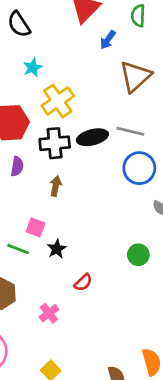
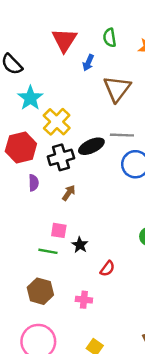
cyan star: (33, 68) -> (30, 98), size x1.5
brown arrow: (56, 186) -> (69, 193), turned 35
pink cross: (49, 313) -> (84, 300), turned -35

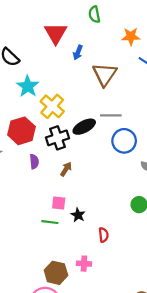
green semicircle: (110, 38) -> (94, 14), moved
red semicircle: (107, 269) -> (104, 235), turned -40
brown hexagon: (40, 291) -> (56, 273), moved

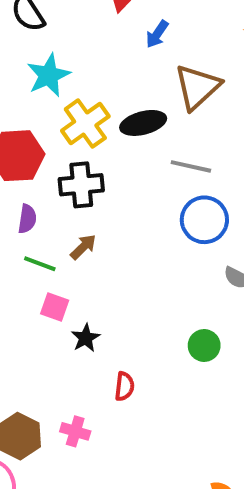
black ellipse: (84, 127) -> (143, 123), moved
green line: (50, 222) -> (40, 264), moved

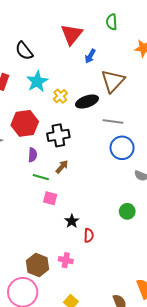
yellow cross: (85, 124) -> (60, 96), moved, size x0.6
black star: (86, 338) -> (72, 221), moved

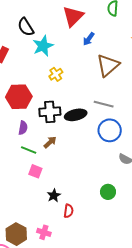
cyan star: (37, 81) -> (43, 46), moved
black ellipse: (87, 102) -> (76, 115), moved

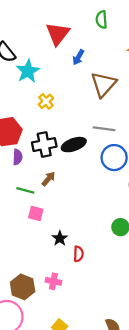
purple semicircle: (23, 128) -> (18, 157), moved

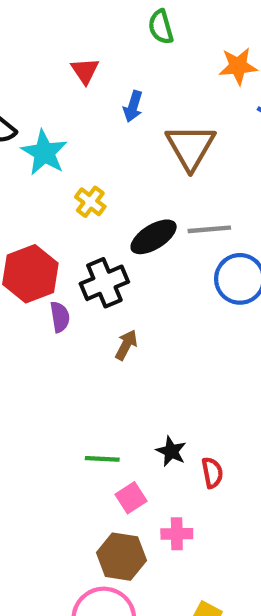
red triangle: (58, 34) -> (85, 71), size x0.6
black ellipse: (74, 145) -> (154, 237), moved
green line: (25, 190) -> (102, 459), moved
pink square: (36, 214) -> (131, 498), moved, turned -35

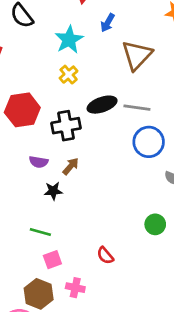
cyan star: (44, 153) -> (69, 40), moved
purple semicircle: (60, 317) -> (39, 162), moved, turned 96
black star: (171, 451) -> (53, 191), moved, turned 30
red semicircle: (212, 473) -> (105, 255), turned 138

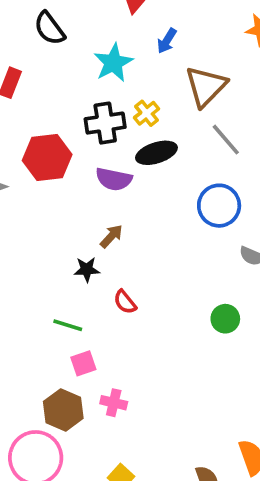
yellow cross: (69, 75) -> (147, 113), moved
gray line: (137, 108) -> (226, 140), moved, turned 40
black cross: (66, 126) -> (105, 123), moved
purple semicircle: (39, 162) -> (114, 179), moved, size x1.4
red semicircle: (105, 255) -> (125, 302), moved

